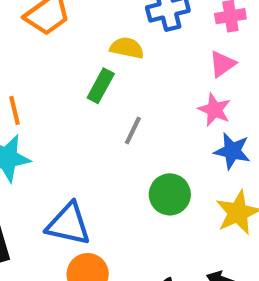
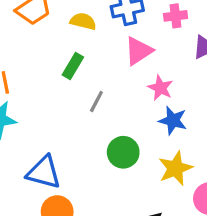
yellow semicircle: (127, 48) -> (83, 21), moved
pink triangle: (222, 64) -> (139, 51), moved, size x1.4

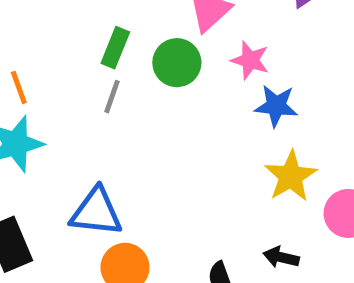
gray line: (96, 102) -> (112, 97), moved
green circle: (123, 152) -> (177, 63), moved

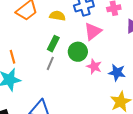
pink star: (250, 60) -> (94, 66), moved

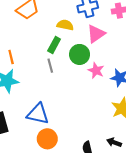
yellow semicircle: (57, 16) -> (65, 25), moved
gray line: (50, 63) -> (50, 66), turned -40

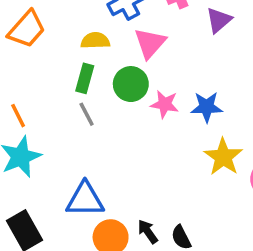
black arrow: (114, 142) -> (148, 232), moved, turned 48

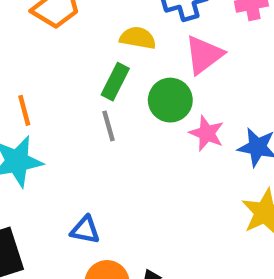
blue triangle: (85, 199) -> (85, 230), size x0.6

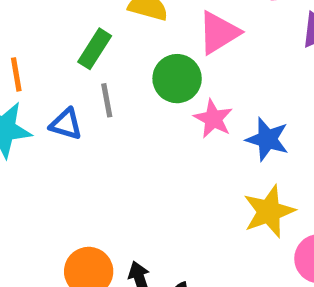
green rectangle: (115, 82) -> (95, 49), moved
blue triangle: (85, 230) -> (66, 124), moved

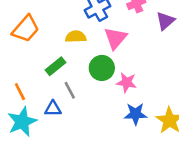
green rectangle: (95, 49) -> (55, 66), turned 36
blue star: (267, 139) -> (136, 114), moved

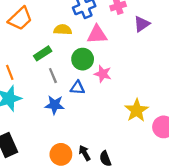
pink triangle: (115, 38) -> (97, 34), turned 40
blue triangle: (53, 109) -> (77, 88), moved
blue star: (136, 114) -> (55, 105), moved

